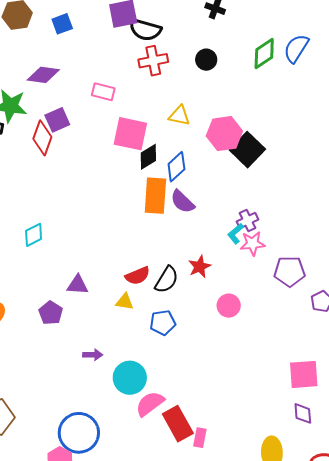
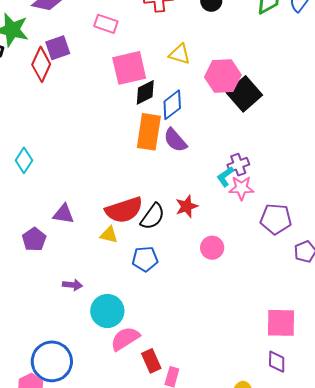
pink square: (130, 134) -> (129, 68), turned -30
cyan diamond: (34, 235) -> (24, 160), turned -35
red semicircle: (138, 276) -> (124, 210), size x1.5
red rectangle: (178, 424) -> (151, 361), size x0.7

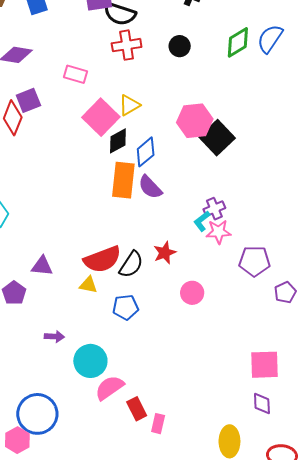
yellow triangle: (180, 54) -> (129, 105), moved, turned -45
pink square: (129, 68) -> (101, 117), turned -30

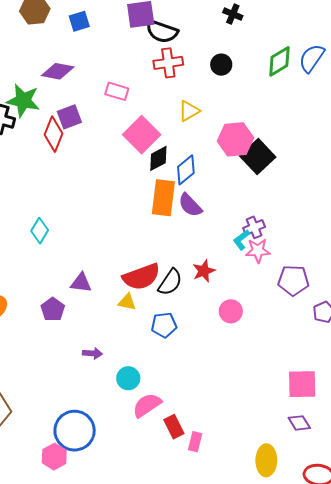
yellow triangle: (129, 105) -> (189, 111), moved
cyan circle: (90, 361) -> (128, 378), size x0.7
purple diamond: (262, 404) -> (299, 423), turned -30

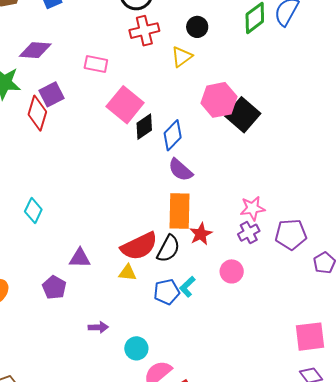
yellow triangle: (189, 111) -> (182, 57), moved
orange rectangle: (163, 198) -> (180, 211), moved
purple cross: (254, 227) -> (249, 233), moved
cyan L-shape: (241, 240) -> (187, 287), moved

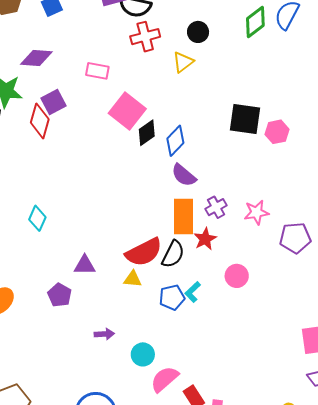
pink hexagon: (219, 100) -> (277, 132), moved, size x0.7
black square: (243, 115) -> (245, 119), turned -32
purple cross: (249, 233) -> (216, 207), moved

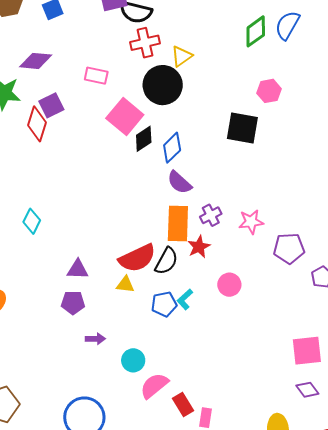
black circle: (198, 32) -> (163, 85), moved, size x1.8
yellow triangle: (183, 62) -> (182, 56), moved
pink hexagon: (277, 132) -> (269, 91), moved
purple pentagon: (60, 295) -> (73, 303), moved, turned -30

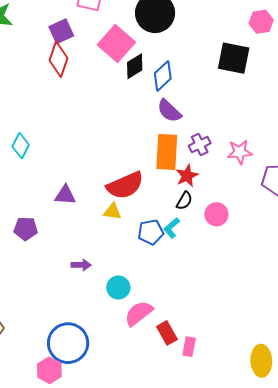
purple square: (51, 105) -> (61, 31), moved
red diamond: (37, 124) -> (59, 59), moved
black semicircle: (166, 261) -> (184, 201), moved, size x0.7
purple pentagon: (73, 303) -> (26, 229), moved

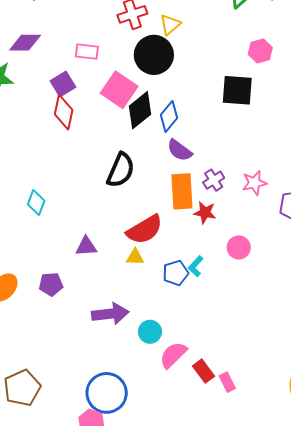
black diamond: (135, 66) -> (140, 110), size x1.4
red star: (187, 176) -> (205, 213), turned -30
black semicircle: (184, 201) -> (121, 170), moved, size x1.8
purple arrow: (81, 265) -> (110, 314), size x1.8
pink rectangle: (189, 347) -> (227, 382), turned -30

